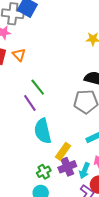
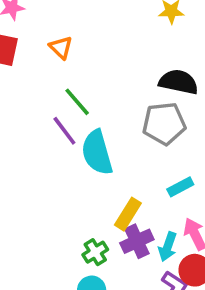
orange triangle: (19, 55) -> (61, 48), moved
cyan semicircle: (43, 131) -> (97, 153), moved

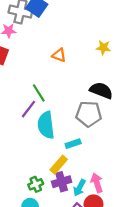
orange triangle: (61, 48) -> (59, 55), moved, turned -32
purple line: (64, 131) -> (29, 109), turned 66
cyan rectangle: (180, 187) -> (73, 144), moved

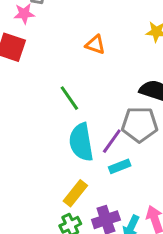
purple line: (29, 109) -> (112, 141), moved
yellow rectangle: (59, 165) -> (75, 193), moved

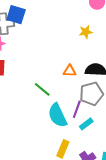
orange triangle: (95, 45) -> (70, 71), moved

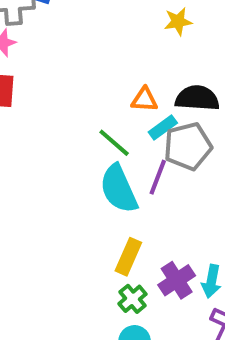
green line: (42, 89) -> (114, 143), moved
cyan rectangle: (86, 124) -> (163, 128), moved

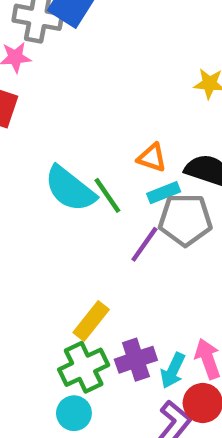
cyan semicircle: (119, 189) -> (70, 189), moved, turned -42
green cross: (132, 299) -> (84, 367), size x1.5

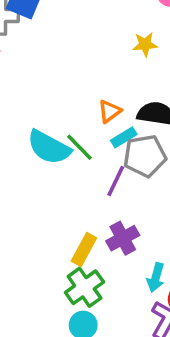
orange triangle: (152, 158) -> (110, 111), turned -45
purple cross: (136, 360) -> (123, 238), moved

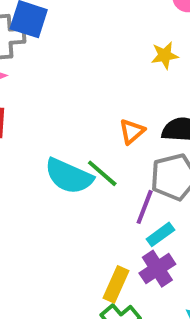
cyan rectangle: (124, 137) -> (160, 234), moved

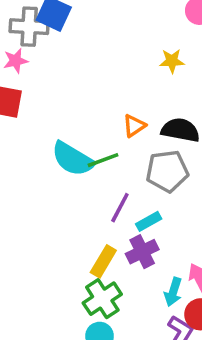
green line: (102, 173) -> (103, 160), turned -68
purple line: (145, 207) -> (120, 208), moved

